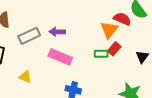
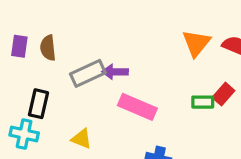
orange triangle: (109, 30) -> (196, 43), moved
purple arrow: (57, 32) -> (115, 72), moved

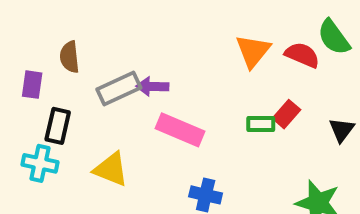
purple rectangle: (19, 46) -> (32, 85), moved
yellow triangle: (82, 139) -> (111, 169), size x1.4

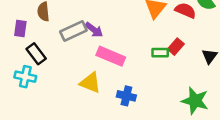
purple arrow: (152, 87) -> (94, 30), turned -144
black rectangle: (58, 126) -> (36, 54), turned -50
yellow triangle: (111, 169) -> (90, 83), moved

